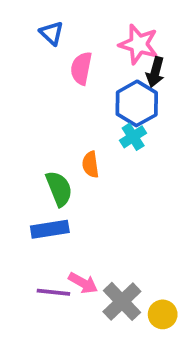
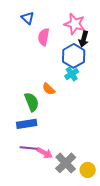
orange semicircle: (90, 165) -> (49, 89), turned -40
purple line: (53, 292) -> (29, 148), moved

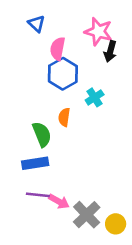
blue hexagon: (74, 56) -> (63, 74), moved
orange semicircle: (49, 89) -> (64, 117), turned 56

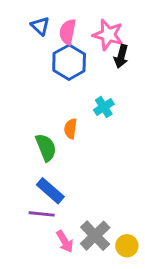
pink semicircle: (58, 49) -> (68, 32), moved
blue hexagon: (63, 74) -> (69, 62), moved
blue rectangle: (35, 163) -> (50, 191), moved, turned 50
pink arrow: (59, 201) -> (65, 241), moved, turned 30

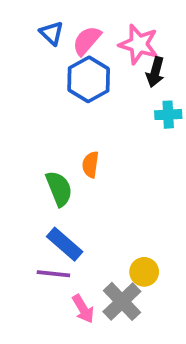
pink semicircle: (68, 32) -> (87, 41), turned 30
cyan cross: (104, 107) -> (168, 115), moved, turned 30
yellow circle: (127, 246) -> (144, 272), moved

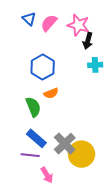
blue hexagon: (89, 79) -> (43, 67), moved
orange semicircle: (90, 165) -> (51, 93), turned -120
yellow circle: (144, 272) -> (81, 154), size x1.6
gray cross: (122, 301) -> (65, 144), moved

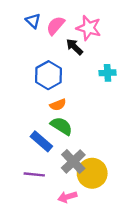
black arrow: (88, 41) -> (74, 47), moved, turned 119
green semicircle: (33, 107) -> (61, 126), moved, turned -36
blue rectangle: (36, 138) -> (41, 141), moved
pink arrow: (47, 175) -> (67, 197), moved, turned 105

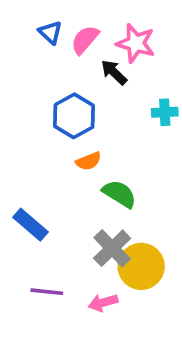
green semicircle: (61, 126) -> (119, 194), moved
blue rectangle: (41, 141) -> (31, 225), moved
purple line: (34, 174) -> (47, 292), moved

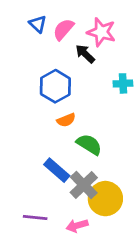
blue rectangle: (31, 225) -> (57, 170), moved

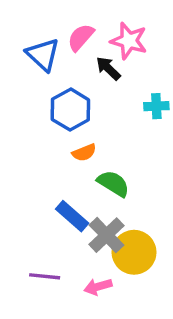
blue triangle: (38, 24) -> (43, 55), moved, size x1.5

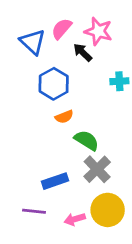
blue rectangle: (72, 216) -> (55, 181), moved, turned -60
gray cross: (107, 235) -> (97, 169), moved
yellow circle: (134, 252) -> (108, 210), moved

